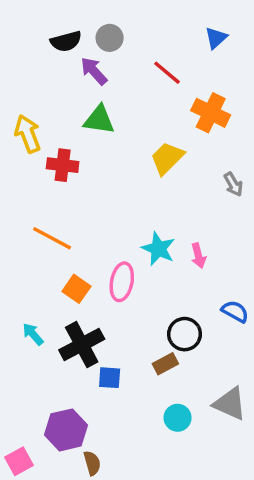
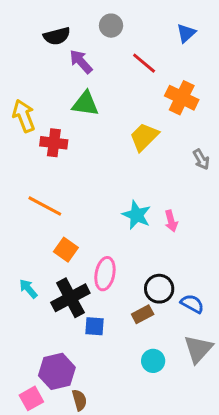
gray circle: (110, 38) -> (111, 26), moved
pink ellipse: (122, 282) -> (105, 274), moved
blue semicircle: (235, 311) -> (192, 304), moved
gray triangle: (230, 404) -> (198, 349), turned 48
pink square: (19, 461) -> (31, 398), moved

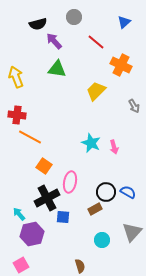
red cross: (54, 143) -> (17, 115), moved
cyan arrow: (28, 289) -> (19, 214), moved
blue semicircle: (192, 304) -> (128, 192), moved
purple hexagon: (57, 371) -> (32, 234), moved
brown semicircle: (79, 400) -> (80, 266), moved

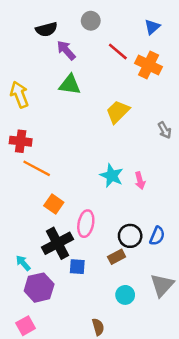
orange cross: (121, 65) -> (149, 65), moved
blue semicircle: (128, 192) -> (157, 236), turned 84

